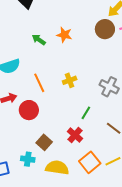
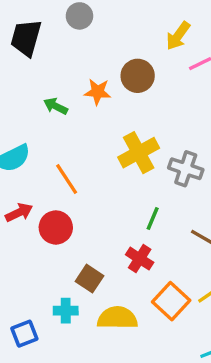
brown circle: (105, 29) -> (138, 76), moved
yellow cross: (70, 80) -> (139, 153), moved, size x1.6

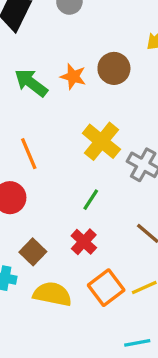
green arrow: (56, 106) -> (31, 83), size x1.5
yellow cross: (139, 153) -> (101, 141), turned -33
green line: (153, 218) -> (91, 200), moved

